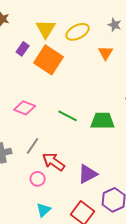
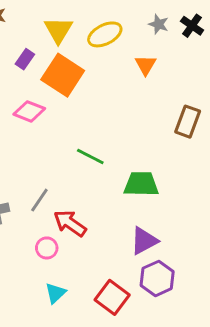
pink diamond: (25, 108) -> (29, 111), moved
green trapezoid: (103, 121) -> (141, 184), moved
purple triangle: (88, 174) -> (144, 241), moved

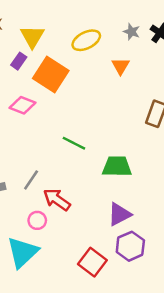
yellow triangle: (58, 30) -> (32, 37), moved
cyan triangle: (55, 293) -> (23, 252), moved, size x1.8

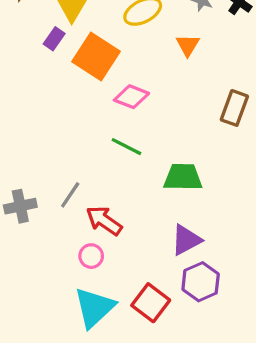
pink diamond: (23, 105) -> (131, 97), moved
pink circle: (37, 220) -> (91, 256), moved
cyan triangle: (23, 252) -> (94, 308), moved

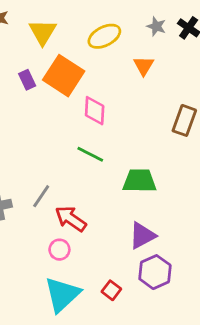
purple rectangle: (54, 39) -> (27, 80), moved, turned -60
pink diamond: (131, 97) -> (95, 111), turned 72
red square: (151, 303) -> (111, 290), size x0.6

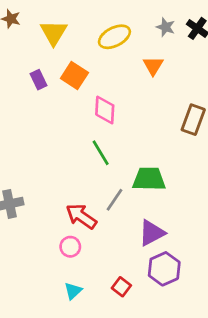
orange square: (64, 76) -> (74, 75), size x0.7
green line: (90, 154) -> (101, 153), turned 32
gray line: (41, 196) -> (114, 200), moved
cyan triangle: (62, 294) -> (73, 291), size x0.5

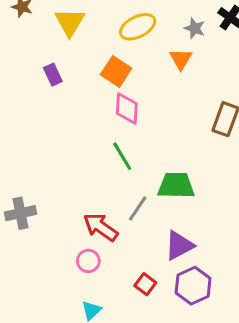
gray star: (166, 27) -> (195, 28), moved
orange square: (74, 75) -> (116, 71), moved
red square: (121, 287) -> (145, 284), moved

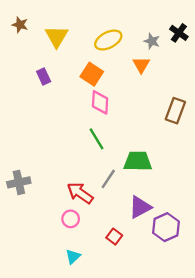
purple hexagon: (193, 286) -> (166, 227), moved

